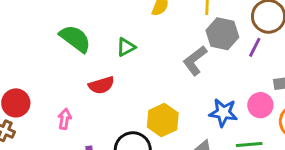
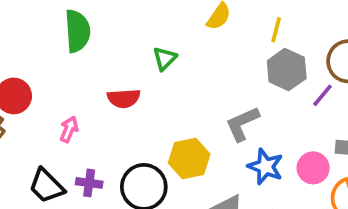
green semicircle: (75, 39) -> (77, 31), moved, turned 36
green triangle: (126, 47) -> (165, 59), turned -30
gray L-shape: (195, 61) -> (242, 124), moved

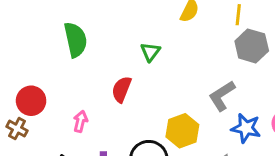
red semicircle: (124, 98) -> (122, 89), turned 124

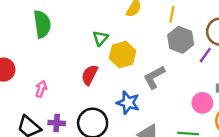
red semicircle: (122, 89) -> (89, 75), moved
blue star: (246, 128) -> (128, 103), moved
yellow hexagon: (182, 131) -> (123, 55), moved

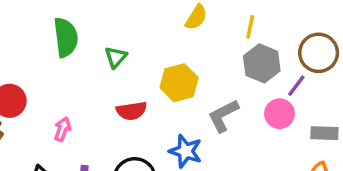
green triangle: (100, 38) -> (116, 57), moved
red semicircle: (89, 75) -> (132, 111), turned -126
pink circle: (202, 103) -> (280, 114), moved

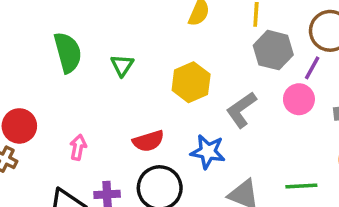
red semicircle: (132, 111) -> (148, 141), moved

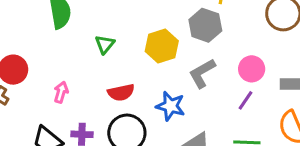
gray hexagon: (273, 50) -> (205, 25), moved
green triangle: (122, 65) -> (105, 44), moved
purple line: (312, 68) -> (245, 100), moved

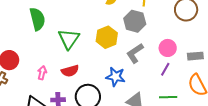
green triangle: (105, 44) -> (69, 39), size x1.6
red semicircle: (121, 92) -> (70, 71), moved

